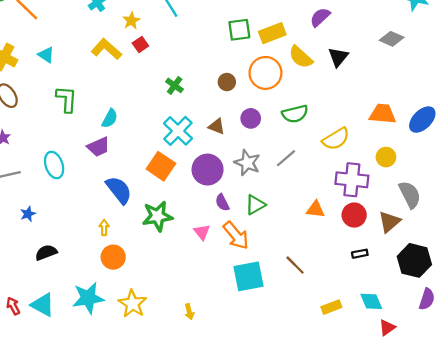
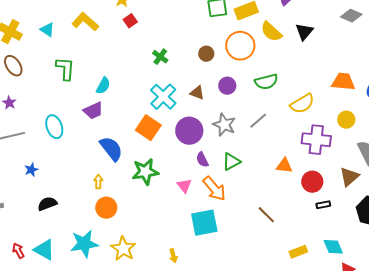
yellow L-shape: (106, 49) -> (85, 22), moved
red circle: (354, 215) -> (312, 182), moved
cyan square: (248, 276) -> (204, 223), moved

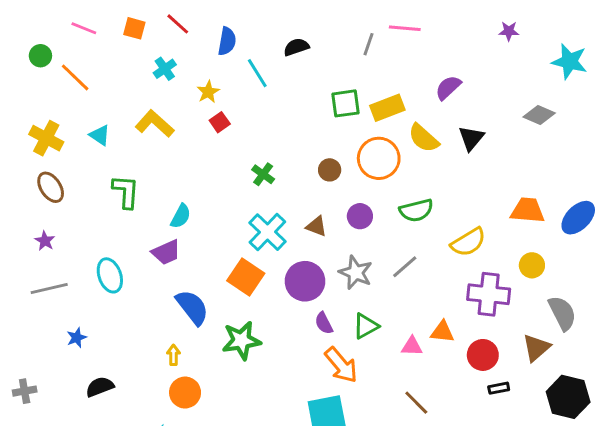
pink triangle: (184, 186) -> (412, 346), moved, turned -49

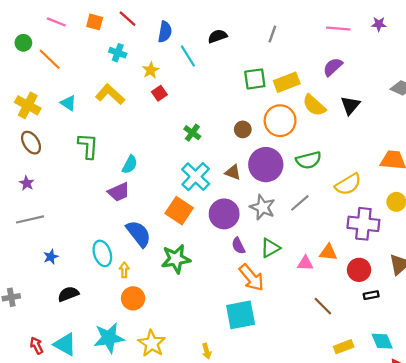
pink line: (405, 28) -> (338, 29), moved
cyan cross: (165, 69) -> (118, 53), turned -35
purple circle: (360, 216) -> (266, 165), size x1.8
cyan ellipse: (110, 275) -> (102, 253), moved
brown line: (416, 403) -> (323, 306), moved

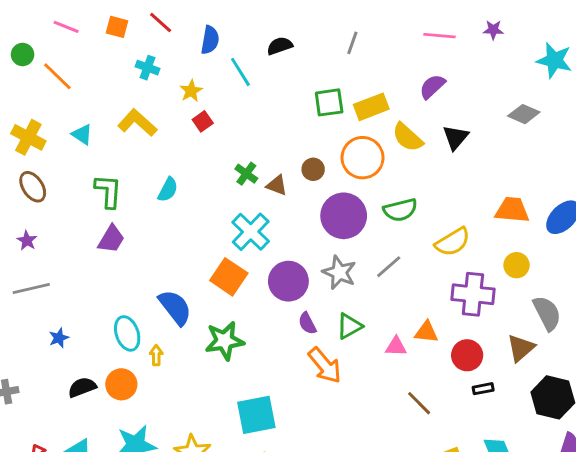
cyan semicircle: (130, 165) -> (168, 190), moved
brown triangle: (233, 172) -> (277, 185), moved
purple trapezoid: (119, 192) -> (111, 239), moved, turned -35
orange circle: (133, 298) -> (121, 384), moved
cyan square: (241, 315) -> (256, 415), moved

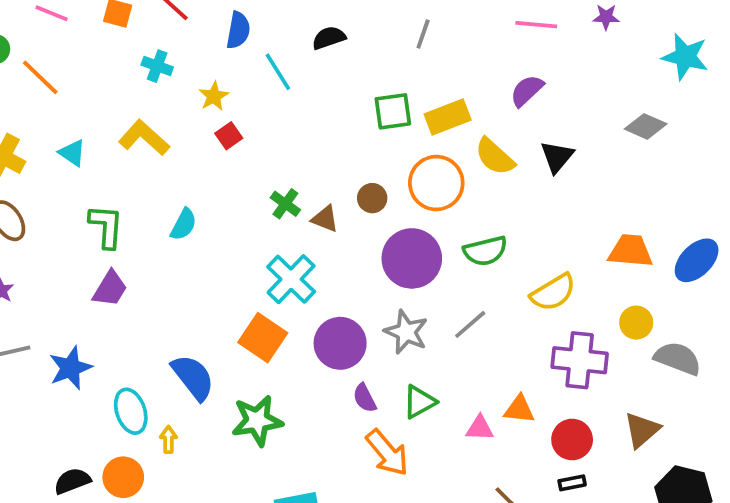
gray semicircle: (547, 313) -> (678, 358), moved, turned -42
blue star: (59, 338) -> (70, 368), moved, size x1.6
black rectangle: (483, 389) -> (572, 483), moved

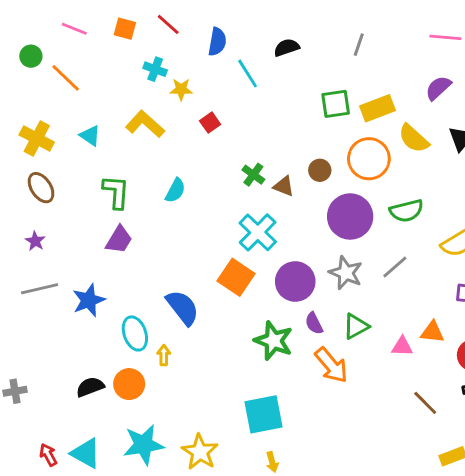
yellow star: (214, 96) -> (181, 89), moved, turned 30
green star: (257, 421) -> (274, 341), moved, turned 30

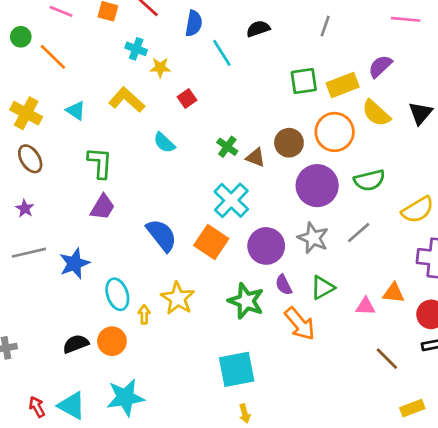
purple semicircle: (438, 88) -> (380, 66), moved
brown circle: (320, 170) -> (289, 143), size x1.4
cyan semicircle: (175, 190) -> (164, 143), moved, turned 105
blue semicircle: (183, 307) -> (162, 235), moved
yellow star: (200, 452) -> (178, 298), moved

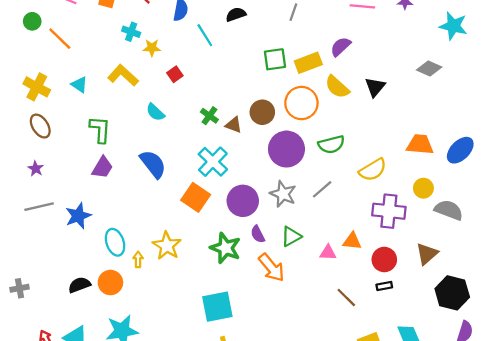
blue semicircle: (162, 235) -> (153, 164), moved

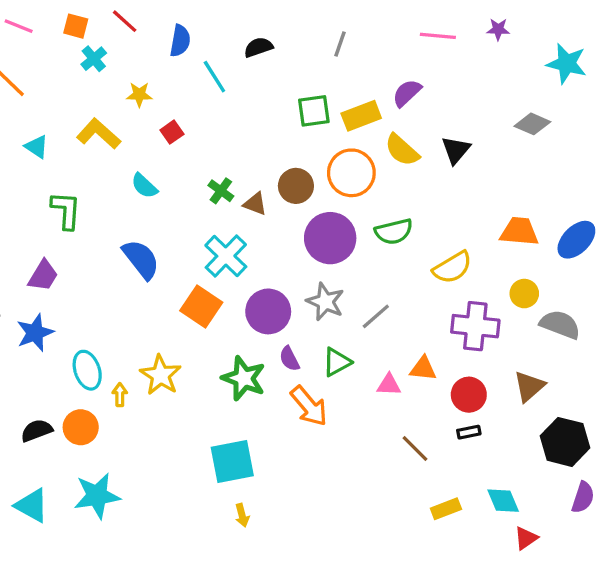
cyan cross: (131, 32) -> (94, 59), moved, turned 30
purple trapezoid: (102, 167) -> (43, 276), moved
gray line: (322, 189) -> (376, 316), moved

